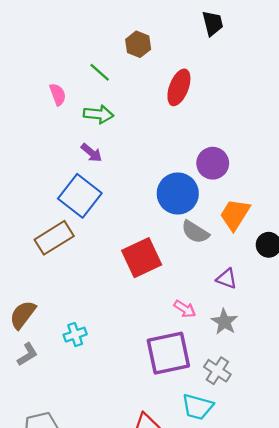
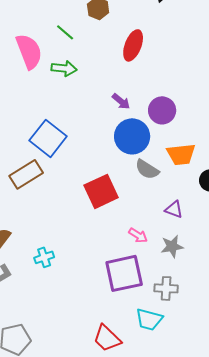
pink semicircle: (58, 94) -> (29, 51), size x1.8
purple arrow: (91, 153) -> (121, 101), moved
orange trapezoid: (235, 214) -> (181, 154), turned -128
gray star: (224, 322) -> (172, 246), turned 30
gray cross: (217, 371) -> (166, 288), turned -30

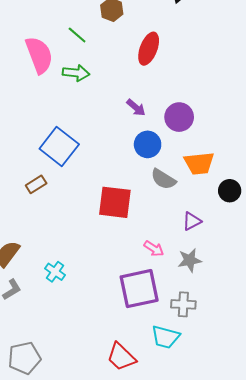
blue circle: (132, 136) -> (148, 144), size x0.7
brown rectangle: (26, 174) -> (36, 184), size x0.6
red square: (101, 191) -> (115, 202), turned 32
purple triangle: (174, 209) -> (192, 221), turned -48
cyan cross: (44, 257) -> (55, 272), turned -36

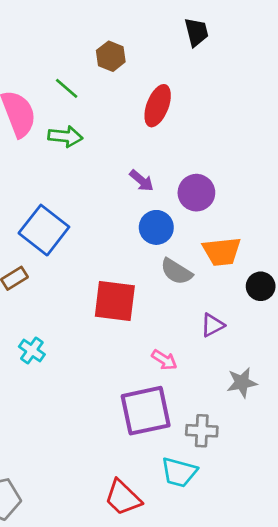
gray star: (190, 260) -> (242, 383), moved
cyan cross: (55, 272) -> (32, 350), moved

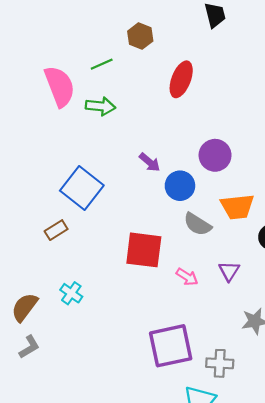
green line: (67, 88) -> (102, 64), turned -65
purple arrow: (142, 181) -> (150, 162), moved
purple triangle: (212, 325) -> (229, 271), turned -30
pink arrow: (164, 360) -> (187, 277), moved

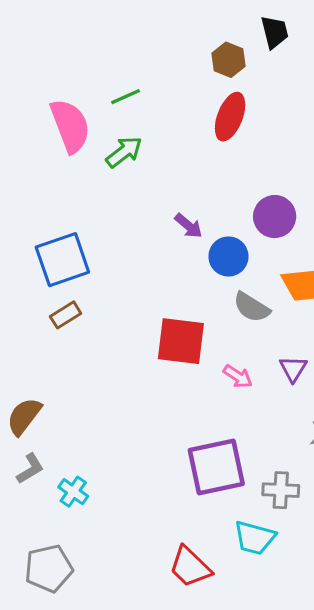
brown hexagon: (140, 36) -> (228, 60), moved
green arrow: (101, 106) -> (124, 152), turned -44
blue square: (82, 188) -> (62, 260), moved, turned 33
cyan cross: (71, 293) -> (73, 492), moved

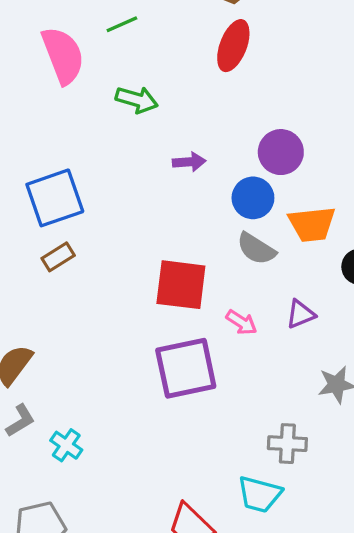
green arrow: (124, 152) -> (137, 100), moved, turned 54
purple arrow: (189, 226) -> (189, 162), turned -44
blue circle: (228, 256) -> (253, 198), moved
purple triangle: (293, 369) -> (300, 314), turned 36
purple square: (216, 467) -> (186, 368), moved

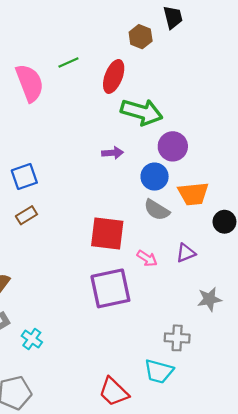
red ellipse: (233, 46) -> (114, 76), moved
green arrow: (137, 100) -> (142, 112), moved, size x1.5
blue square: (55, 198) -> (24, 177), size x0.7

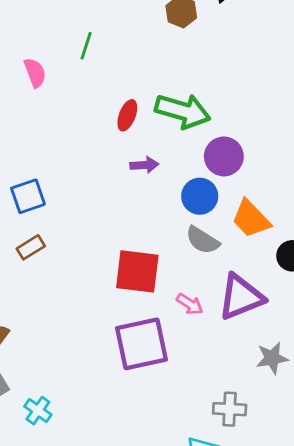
green line: (68, 62) -> (86, 46), turned -48
red ellipse: (114, 76) -> (127, 115), moved, size x0.7
pink semicircle: (30, 83) -> (35, 73), size x0.6
orange trapezoid: (193, 194) -> (251, 219), turned 52
purple triangle: (186, 253) -> (241, 297), size x1.8

